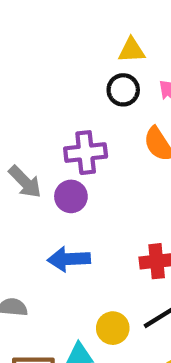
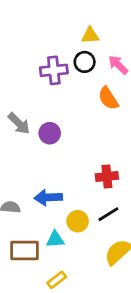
purple cross: (86, 153) -> (54, 70), moved
blue arrow: (69, 259) -> (48, 197), moved

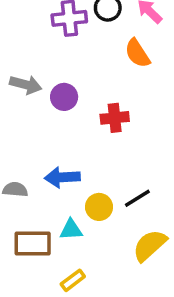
gray arrow: (19, 123) -> (26, 85), turned -30
red cross: (107, 177) -> (115, 118), moved

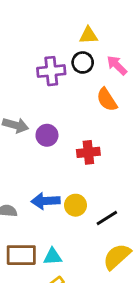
yellow circle: (99, 207) -> (76, 205), moved
cyan triangle: (71, 230) -> (53, 257), moved

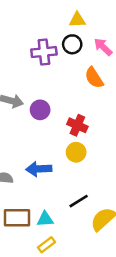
red cross: (88, 152) -> (77, 125), turned 30
yellow circle: (76, 205) -> (76, 152), moved
black line: (107, 218) -> (79, 201), moved

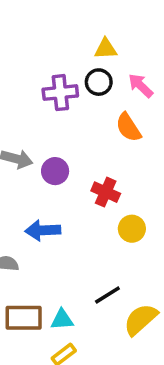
yellow circle: (76, 152) -> (132, 229), moved
blue arrow: (39, 169) -> (43, 230), moved

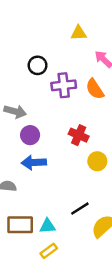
black circle: (99, 82) -> (38, 65), moved
purple cross: (60, 93) -> (64, 85), moved
purple circle: (55, 171) -> (30, 135), moved

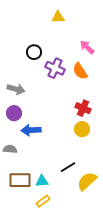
yellow triangle: (79, 33) -> (58, 17), moved
purple cross: (64, 85) -> (55, 68), turned 30
purple circle: (30, 135) -> (14, 113), moved
red cross: (79, 135) -> (83, 108), moved

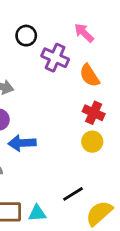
pink arrow: (87, 47) -> (84, 33), moved
orange semicircle: (80, 71) -> (89, 76), moved

